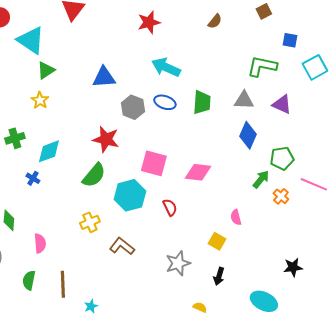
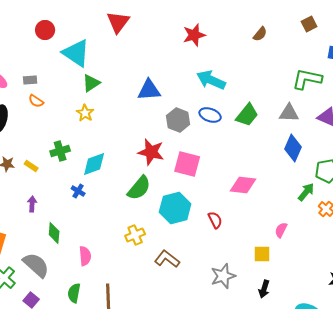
green trapezoid: (202, 102) -> (247, 115), turned 35
pink square: (154, 163) -> (187, 164), moved
pink semicircle: (236, 217) -> (281, 230), turned 42
yellow square: (217, 241) -> (262, 254), turned -30

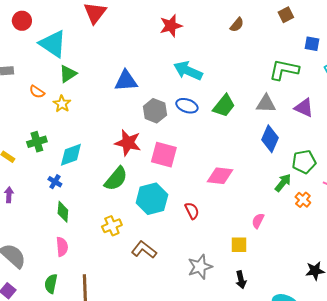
orange semicircle: (36, 101) -> (37, 92), moved
green diamond: (54, 233) -> (63, 212), moved
black arrow: (264, 289) -> (241, 280), turned -30

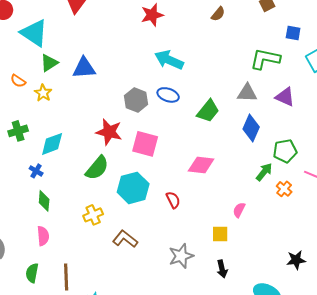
blue triangle: (126, 81) -> (84, 68), moved
green trapezoid: (224, 106) -> (208, 111), moved

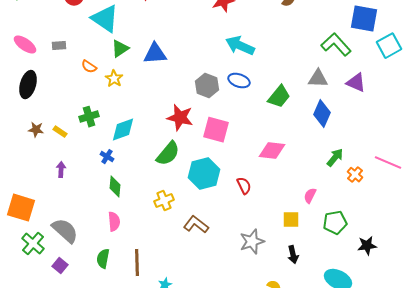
blue square: (293, 33) -> (364, 19), size x1.8
green L-shape: (265, 59) -> (336, 45), turned 36
green pentagon: (285, 151) -> (335, 223), moved

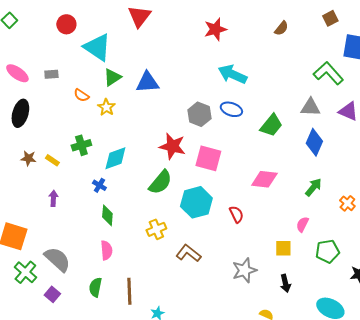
green arrow: (335, 158) -> (313, 187), moved

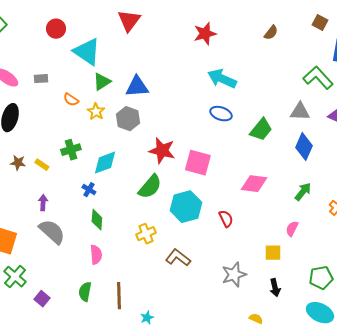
brown square: (330, 18) -> (320, 23), turned -35
gray hexagon: (199, 114) -> (128, 119), moved
green pentagon: (327, 251) -> (321, 278), moved
gray semicircle: (57, 259) -> (52, 232), moved

